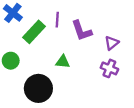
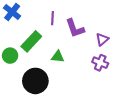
green rectangle: (34, 32) -> (31, 41), moved

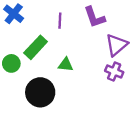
purple L-shape: (75, 28) -> (95, 17), moved
purple triangle: (102, 39) -> (116, 45), size x1.5

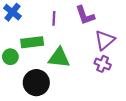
green rectangle: (36, 47) -> (32, 42), turned 40
green triangle: (66, 65) -> (59, 58), size x1.6

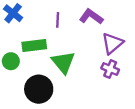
purple L-shape: (85, 15) -> (91, 17), turned 145
green triangle: (59, 58) -> (63, 62), turned 45

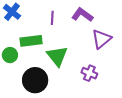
purple cross: (110, 69) -> (89, 73), moved

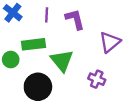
purple L-shape: (82, 15) -> (75, 19), moved, turned 40
purple line: (52, 18) -> (47, 15), moved

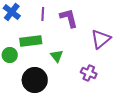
green triangle: (62, 61) -> (57, 56), size x0.6

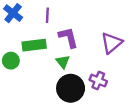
purple L-shape: (69, 18) -> (68, 37), moved
black circle: (35, 80) -> (71, 88), moved

